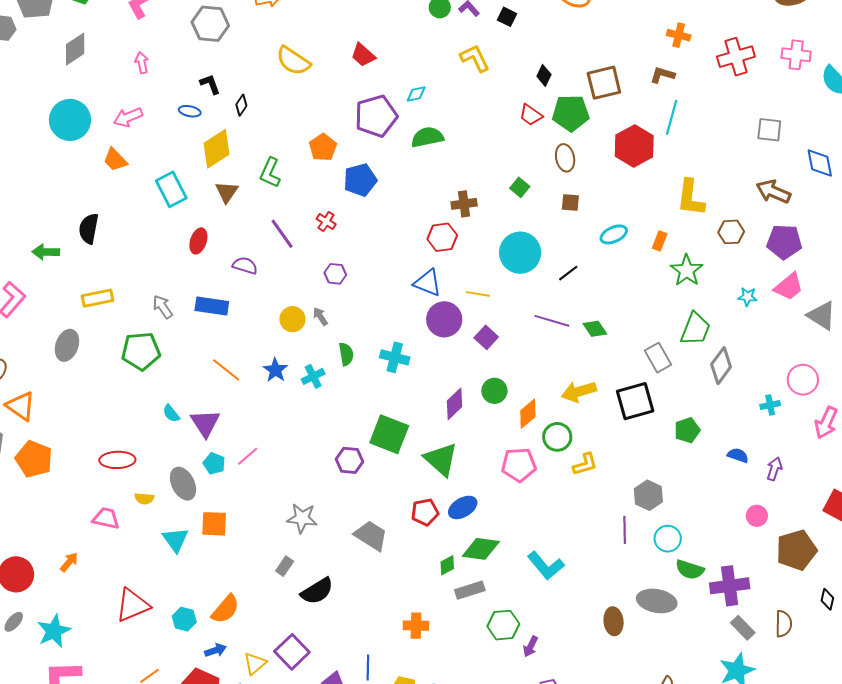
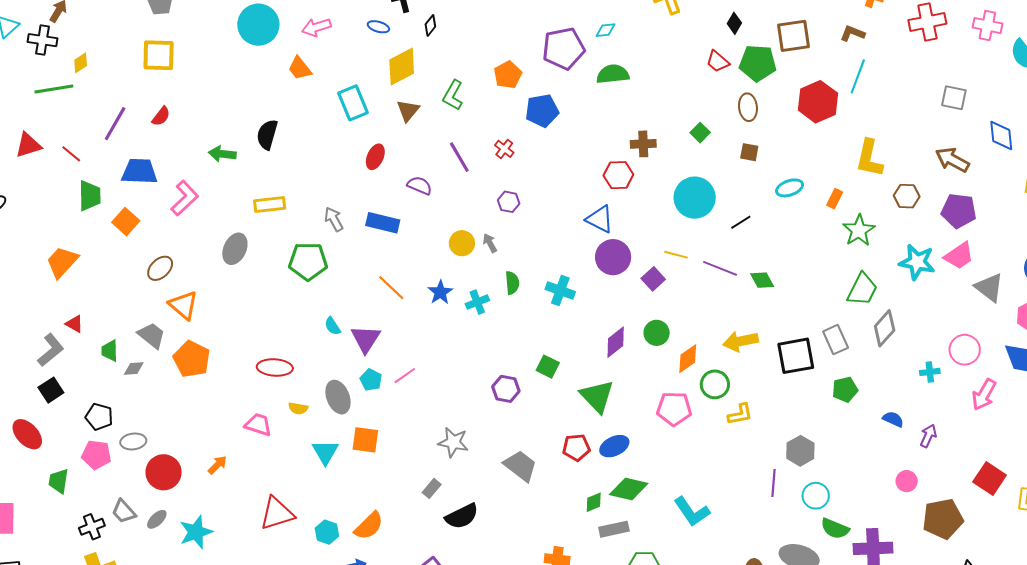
yellow line: (478, 294) -> (676, 255), moved
cyan star: (747, 297) -> (917, 262), size x1.8
gray rectangle: (658, 358) -> (836, 340), moved
green square: (389, 434) -> (548, 367), size x0.6

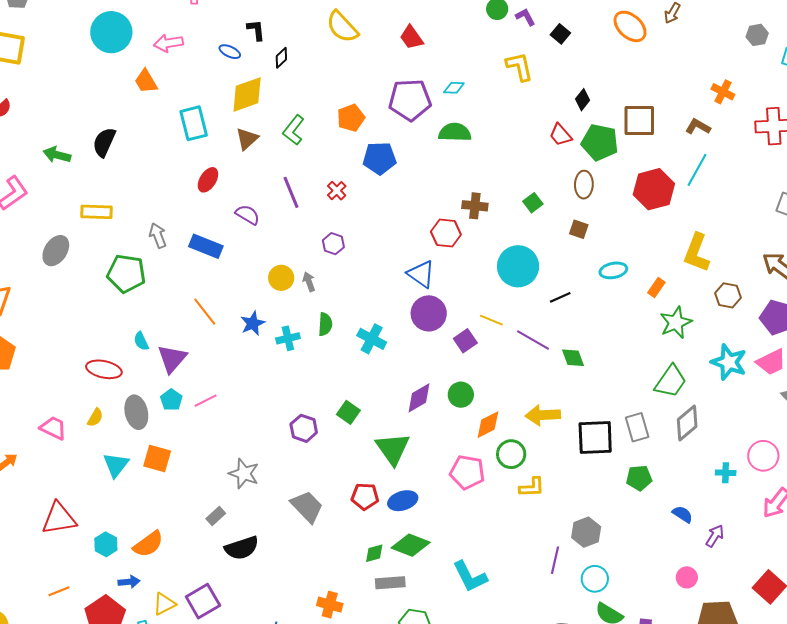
red ellipse: (275, 367) -> (104, 369), moved
yellow semicircle: (298, 408) -> (95, 418), turned -78

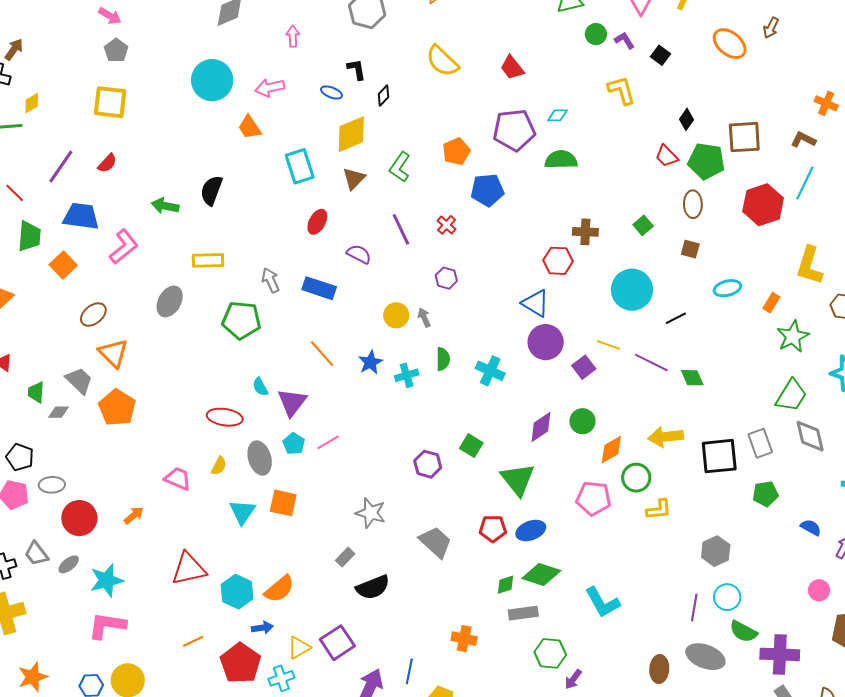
gray diamond: (687, 423) -> (810, 436), turned -60
cyan hexagon: (106, 544) -> (237, 592), size x1.4
purple line: (555, 560) -> (694, 608), moved

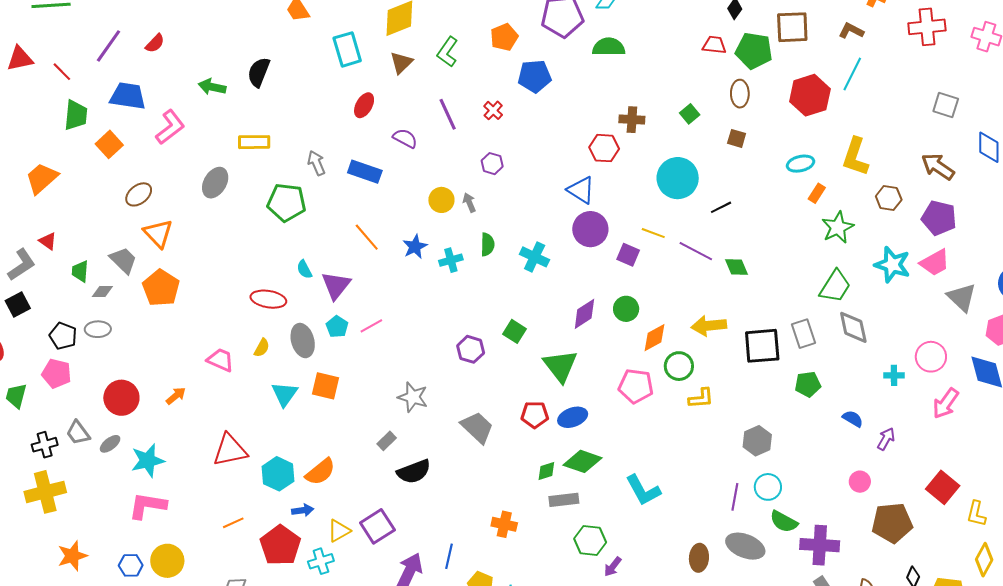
red trapezoid: (667, 156) -> (714, 45), turned 140
cyan ellipse: (727, 288) -> (801, 164), moved
purple square: (584, 367) -> (628, 255), turned -30
gray ellipse: (52, 485) -> (98, 329), moved

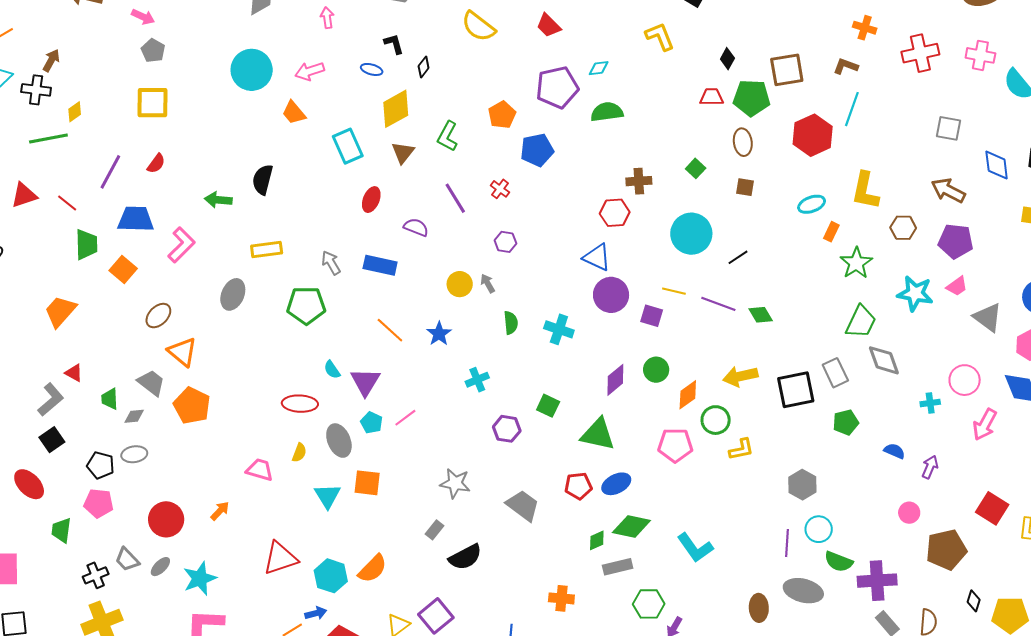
cyan cross: (451, 260) -> (477, 380), moved
pink trapezoid: (935, 263) -> (957, 286), size x0.7
green triangle: (560, 366) -> (598, 434), turned -33
blue arrow: (303, 510) -> (316, 613), moved

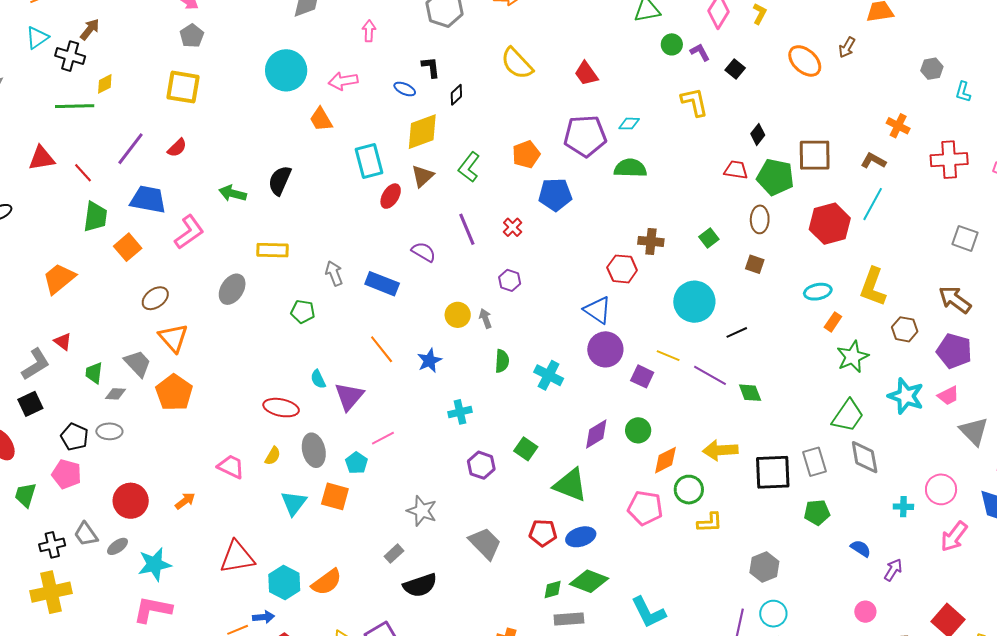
red ellipse: (371, 200) -> (391, 196), moved
green pentagon: (306, 305) -> (303, 312), size x0.6
cyan pentagon: (371, 423) -> (356, 463), moved

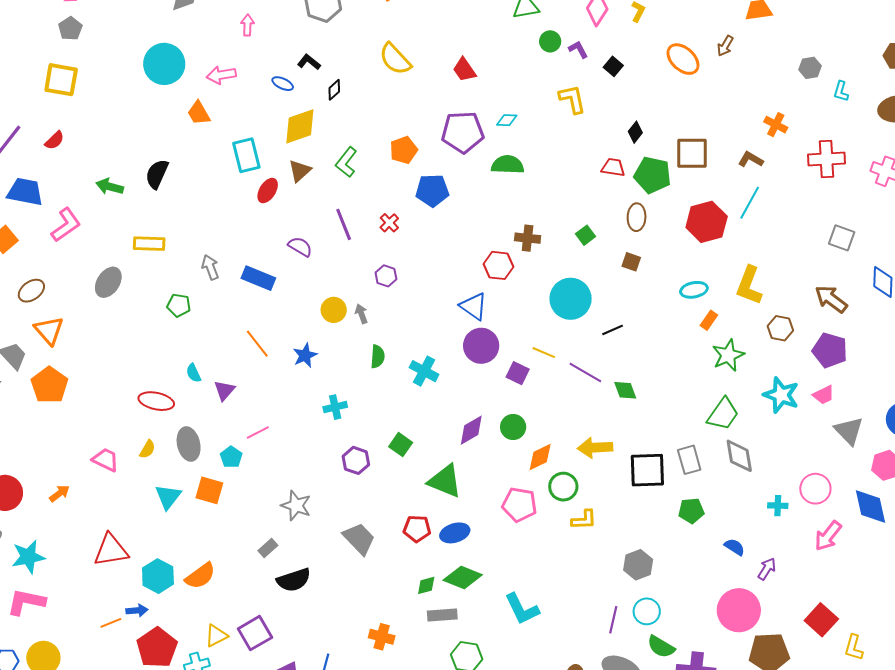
black L-shape: (431, 67) -> (309, 62), turned -45
purple triangle: (349, 396) -> (224, 390), size x0.7
pink circle: (865, 612) -> (739, 610), size x2.0

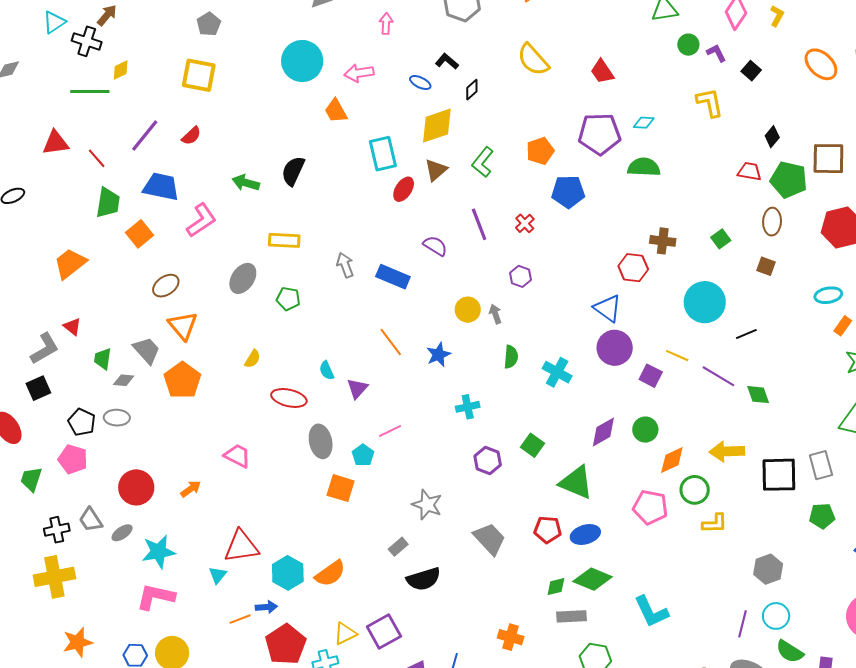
green pentagon: (179, 305) -> (288, 299), moved
yellow semicircle: (147, 449) -> (253, 359), moved
cyan triangle: (168, 497) -> (218, 575), moved, size x0.7

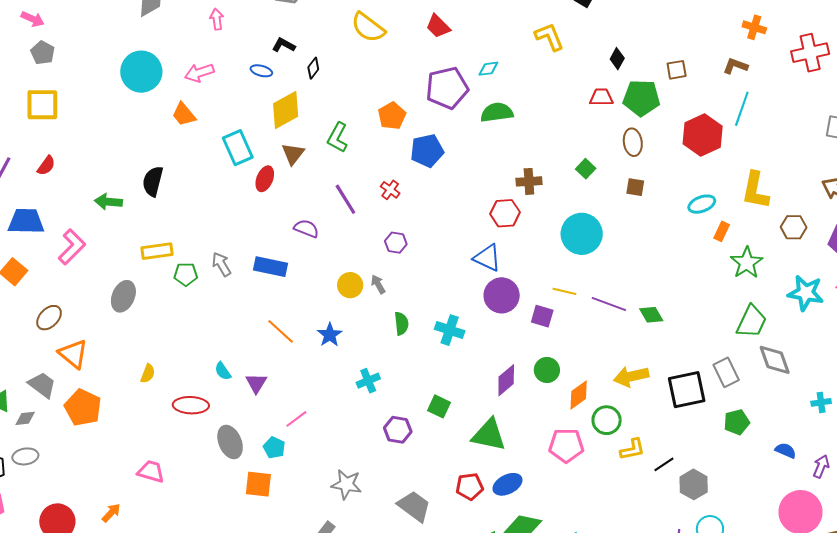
brown square: (828, 159) -> (677, 70), size x0.6
green pentagon: (288, 299) -> (186, 274), moved
black line: (746, 334) -> (664, 464), moved

